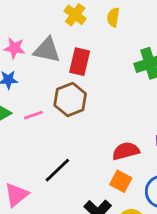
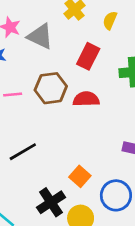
red rectangle: (80, 62) -> (88, 56), moved
red semicircle: (126, 151) -> (86, 99), moved

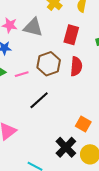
red semicircle: (86, 99) -> (76, 66), turned 108
black line: (23, 152) -> (39, 100), moved

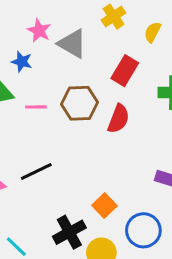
black line: (39, 100) -> (36, 171), moved

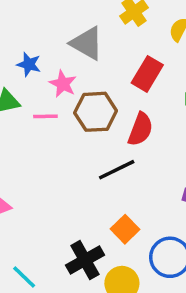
pink star: (39, 31) -> (63, 84), moved
black line: (36, 171) -> (117, 170), moved

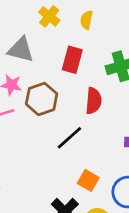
red semicircle: (140, 129) -> (94, 101), moved

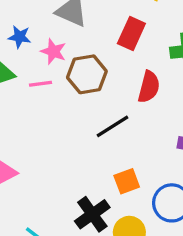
orange square: (88, 180) -> (127, 181), turned 30

